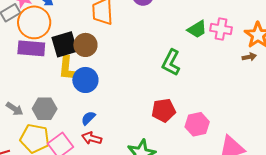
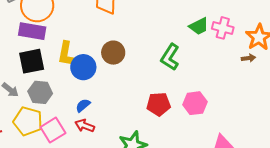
black square: (64, 44) -> (32, 61), moved
brown circle: (85, 45) -> (113, 53), moved
pink hexagon: (197, 124) -> (195, 103), moved

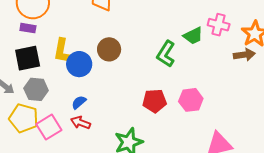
green trapezoid: (199, 26) -> (193, 36), moved
purple rectangle: (32, 31) -> (28, 28), size x0.6
brown arrow: (248, 58) -> (244, 55), size x1.5

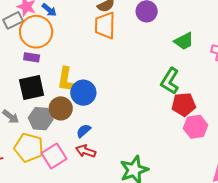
green trapezoid: (193, 36) -> (184, 41), moved
brown circle: (109, 49) -> (61, 108), moved
red pentagon: (155, 101) -> (184, 104), moved

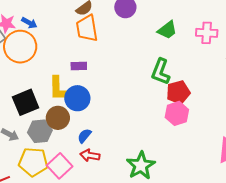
purple rectangle: (32, 57) -> (79, 66), moved
pink hexagon: (196, 127) -> (177, 113), moved

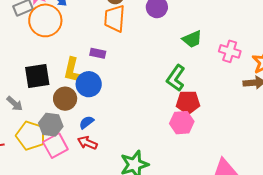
gray hexagon: (40, 131) -> (51, 125), moved

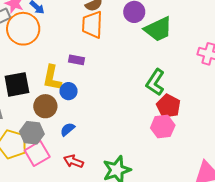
green trapezoid: (192, 39) -> (158, 29), moved, size x1.4
blue circle: (89, 84) -> (69, 91), size x0.7
red pentagon: (188, 102) -> (168, 106), turned 30
red arrow: (87, 143) -> (73, 161), moved

